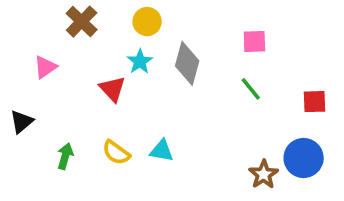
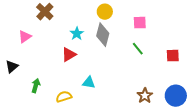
yellow circle: (147, 22) -> (105, 12), moved
red triangle: (112, 89) -> (69, 55), moved, turned 42
yellow semicircle: (116, 153) -> (64, 97), moved, turned 126
blue circle: (304, 158) -> (176, 96), moved

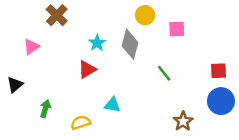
yellow circle: (105, 12) -> (145, 15), moved
green line: (138, 49) -> (164, 73), moved
blue circle: (176, 96) -> (221, 101), moved

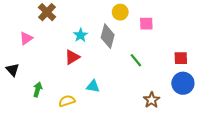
black triangle: (15, 85) -> (13, 70), turned -32

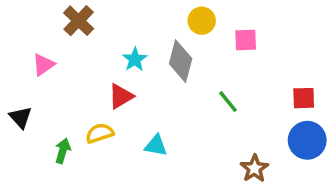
yellow semicircle: (67, 101) -> (100, 133), moved

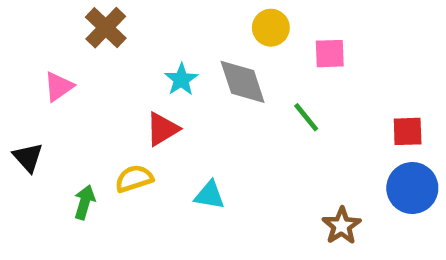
gray diamond: (181, 61) -> (243, 82), turned -33
green line: (228, 102) -> (306, 117), moved

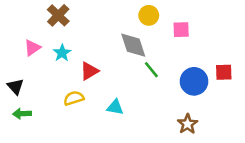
cyan star: (181, 80) -> (62, 53), moved
green line: (306, 117) -> (151, 70), moved
blue circle: (412, 188) -> (194, 81), moved
green arrow: (85, 202) -> (22, 114), moved, turned -108

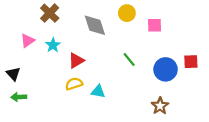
gray diamond: (133, 45) -> (95, 25), moved
yellow semicircle: (74, 98) -> (74, 84), moved

